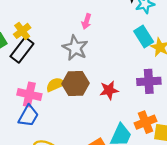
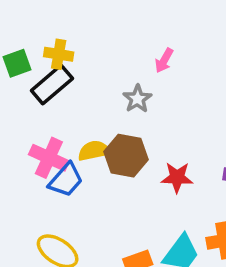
yellow cross: (22, 31) -> (59, 54), turned 35
gray star: (75, 48) -> (137, 99), size x0.7
blue trapezoid: (28, 116) -> (66, 180), moved

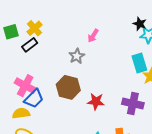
yellow cross: (59, 54) -> (35, 28), turned 35
black rectangle: (52, 84) -> (30, 45), size x0.7
yellow semicircle: (94, 151) -> (21, 113), moved

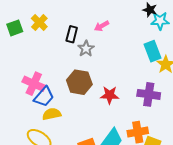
pink arrow: (93, 36) -> (102, 26), turned 32
black rectangle: (30, 45) -> (72, 34), moved, turned -35
yellow semicircle: (21, 113) -> (52, 114), moved

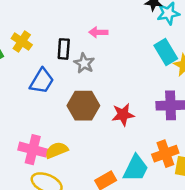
pink arrow: (102, 26) -> (98, 32), turned 40
pink cross: (34, 84) -> (33, 150), moved
blue trapezoid: (44, 97) -> (42, 81), moved

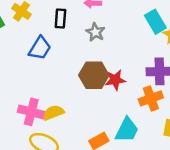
gray star: (84, 63) -> (95, 32), moved
brown hexagon: (83, 106) -> (94, 75), moved
orange cross: (165, 154) -> (151, 98), moved

